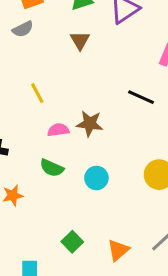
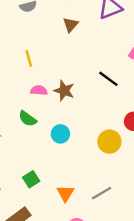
orange triangle: (118, 250) -> (65, 193), turned -30

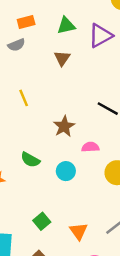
pink semicircle: (39, 90) -> (90, 147), moved
brown star: (64, 91) -> (64, 126), turned 30

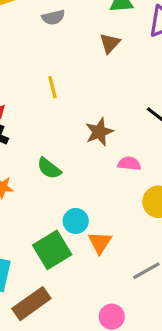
cyan circle: (66, 171) -> (76, 221), moved
green square: (42, 221) -> (52, 250), size x1.6
orange triangle: (79, 231) -> (100, 242), moved

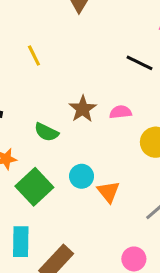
brown star: (99, 132) -> (83, 109), moved
green square: (52, 250) -> (34, 187), moved

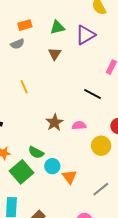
green semicircle: (46, 132) -> (36, 152), moved

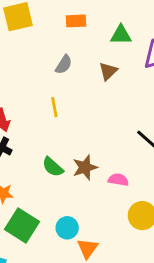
gray semicircle: (17, 44) -> (64, 65), moved, turned -48
green semicircle: (36, 152) -> (53, 167), moved
green square: (22, 172) -> (22, 225), turned -30

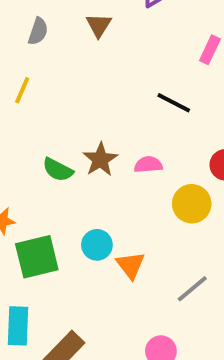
yellow line: (54, 107) -> (22, 90), moved, turned 48
green square: (22, 225) -> (37, 257), turned -32

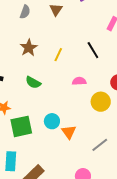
yellow line: (22, 90) -> (58, 55), moved
black line: (174, 103) -> (93, 50), turned 30
brown star: (100, 159) -> (29, 48), moved

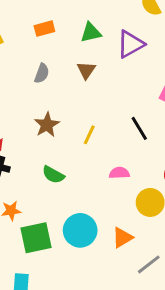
cyan circle: (52, 121) -> (80, 230), size x1.5
orange triangle: (69, 132) -> (122, 237), moved, turned 35

